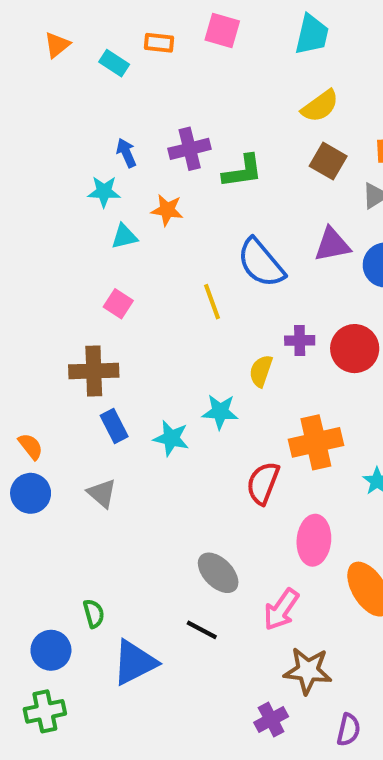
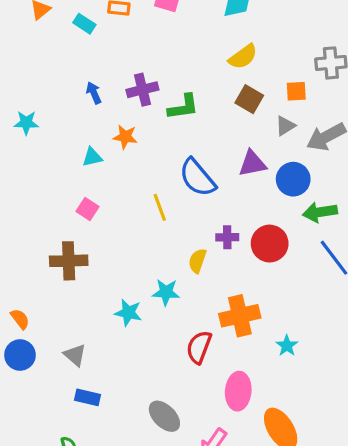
cyan star: (104, 192) -> (26, 123), moved
blue rectangle: (114, 426) -> (88, 397), moved, turned -50

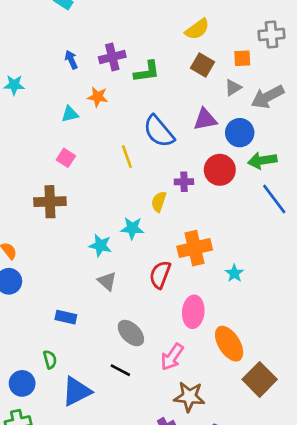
red circle: (270, 244) -> (220, 170), moved
gray triangle: (75, 355) -> (107, 281), moved

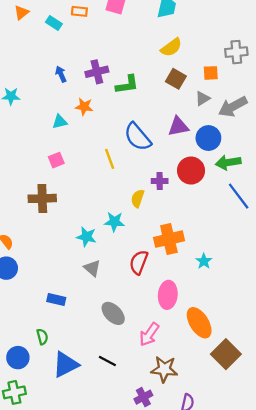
pink square: (66, 158) -> (56, 160), turned 35
black line: (120, 370) -> (107, 361), moved

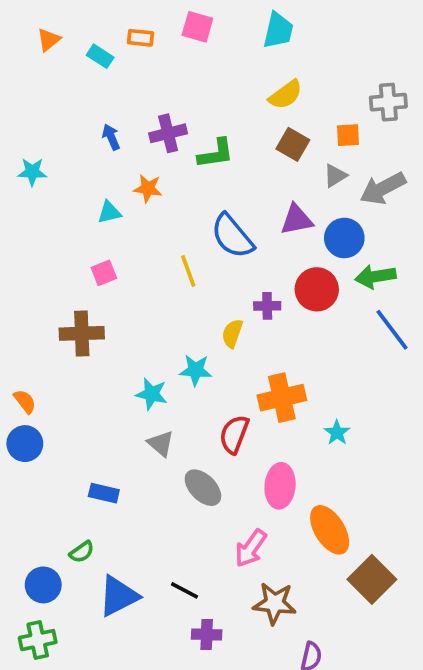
gray ellipse: (113, 313) -> (203, 488), moved
green semicircle: (42, 337) -> (82, 552), turned 70
purple cross: (143, 397) -> (207, 635), moved, turned 30

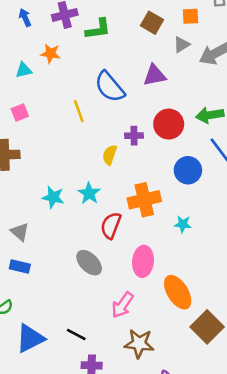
blue circle: (344, 238) -> (188, 170), moved
cyan star: (196, 370) -> (89, 193), moved, turned 30
cyan star: (337, 433) -> (183, 224), turned -30
gray triangle: (161, 444) -> (20, 232), moved

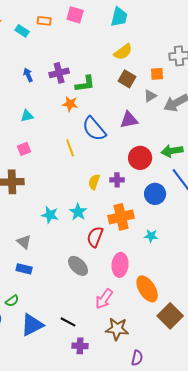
orange star: (51, 53) -> (70, 104), moved
purple cross: (134, 136) -> (117, 180), moved

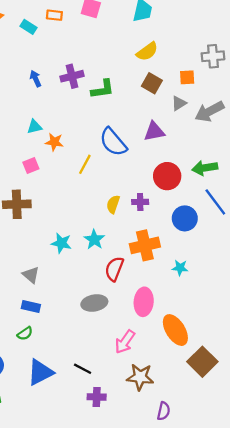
orange star: (70, 104) -> (54, 142), moved
yellow line: (70, 148) -> (85, 164), turned 48
gray ellipse: (78, 266) -> (94, 303), turned -55
green semicircle: (12, 301) -> (25, 334), moved

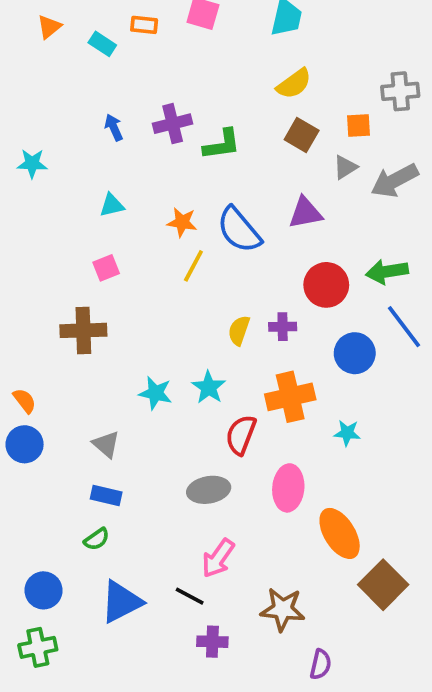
orange star: (54, 142) -> (182, 222), moved
pink arrow: (125, 342) -> (218, 558), moved

